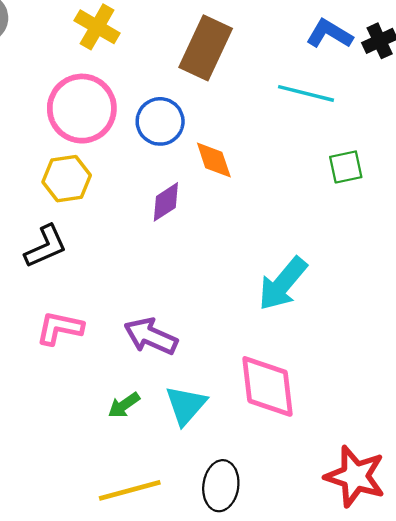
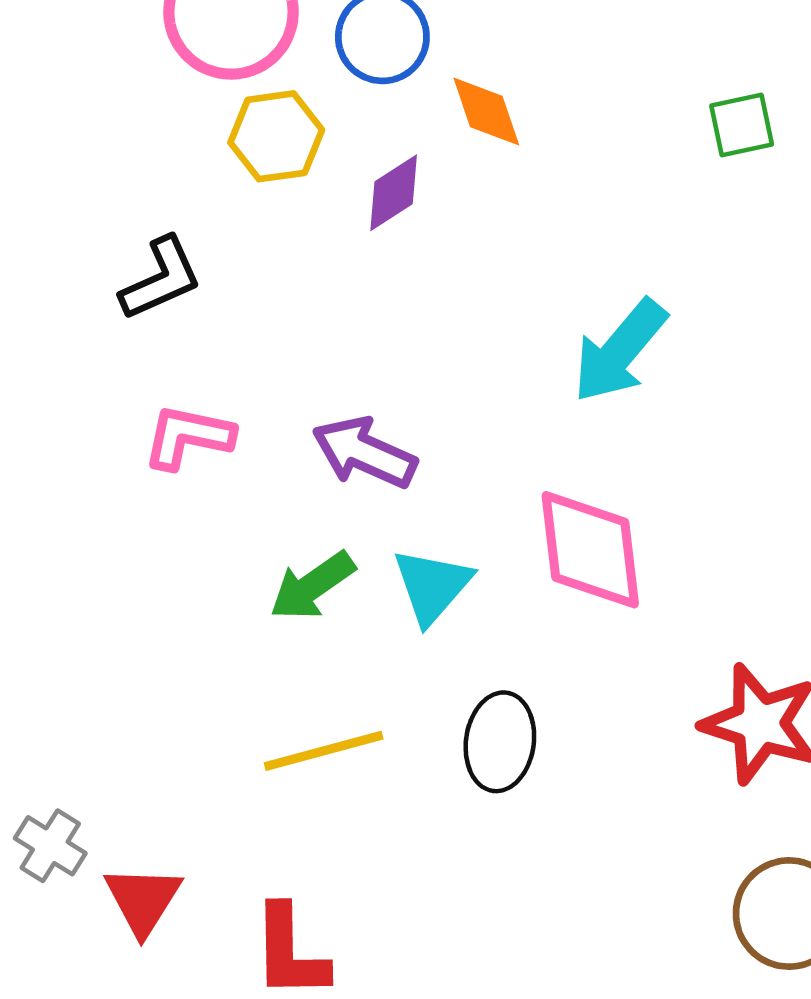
yellow hexagon: (67, 179) -> (276, 136), moved
green arrow: (124, 405) -> (312, 586), size x1.4

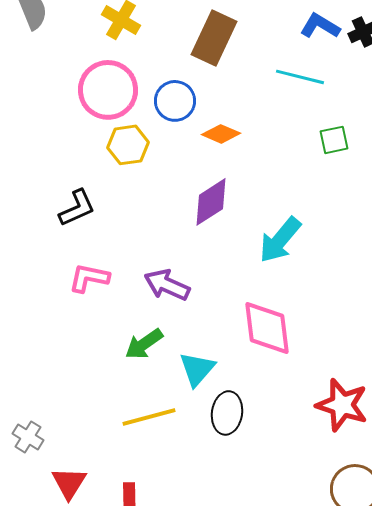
orange diamond: (486, 111) -> (221, 134), turned -48
purple diamond: (394, 193) -> (211, 202), moved, size x1.4
cyan triangle: (432, 586) -> (197, 369), moved
gray cross: (50, 846) -> (28, 437), moved

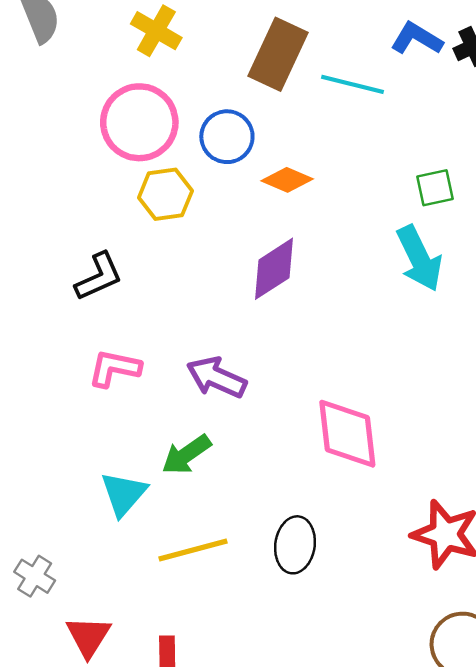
cyan line: (300, 77) -> (353, 84), moved
cyan arrow: (280, 240) -> (419, 258), moved, turned -66
cyan triangle: (197, 369) -> (124, 494), moved

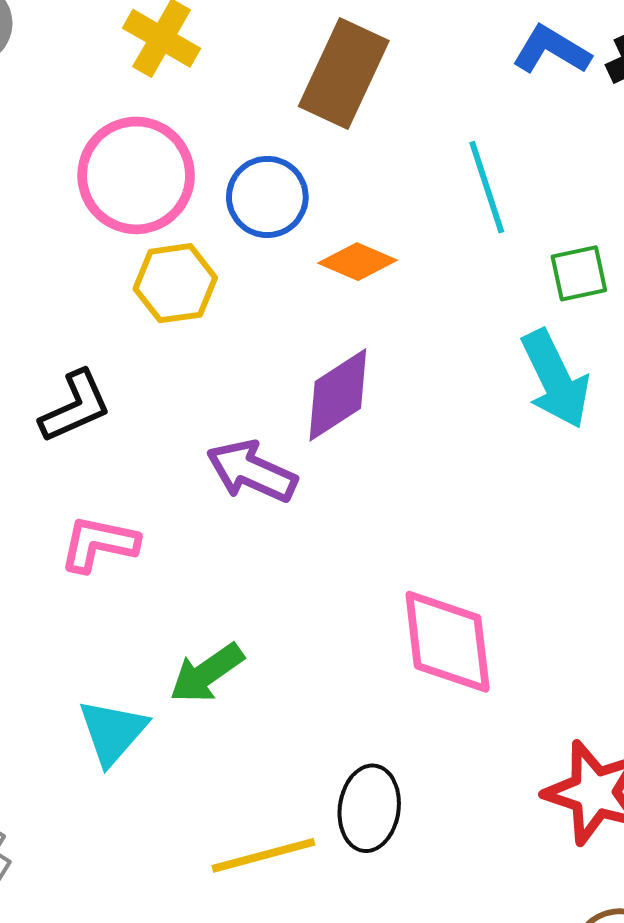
cyan line: (353, 84) -> (487, 187), moved, turned 58
purple arrow: (217, 377) -> (252, 471), moved
yellow line: (193, 550) -> (263, 855), moved

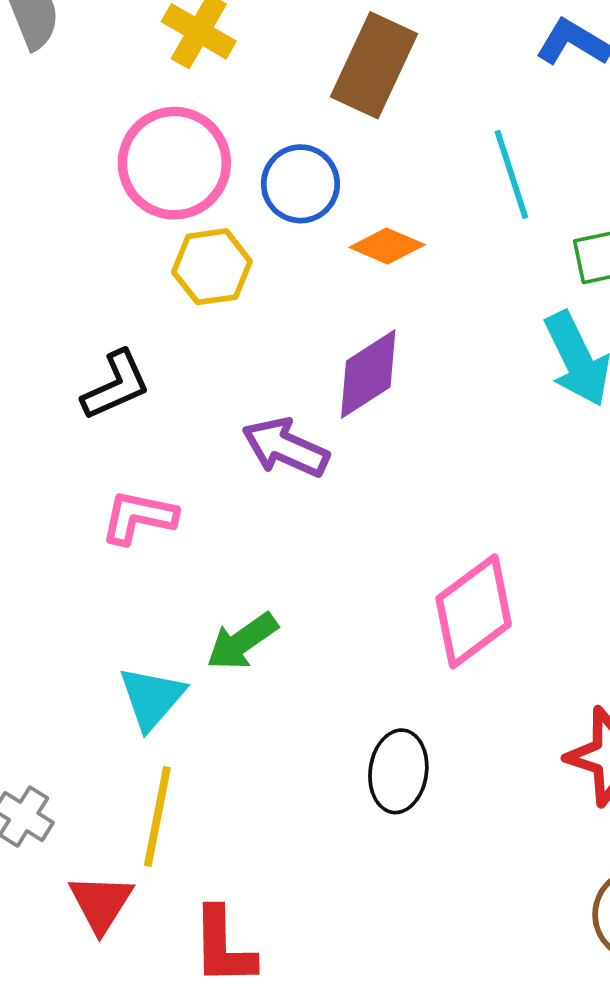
pink diamond: (448, 642) -> (474, 611), turned 60
yellow line: (263, 855) -> (157, 817), moved, turned -64

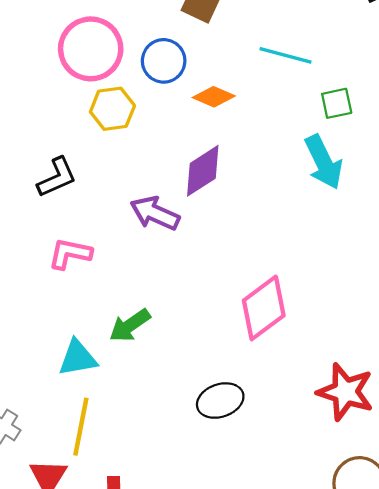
cyan line: (511, 174) -> (286, 55), turned -57
cyan triangle: (152, 698) -> (78, 358), turned 39
black ellipse: (398, 771) -> (220, 401), turned 63

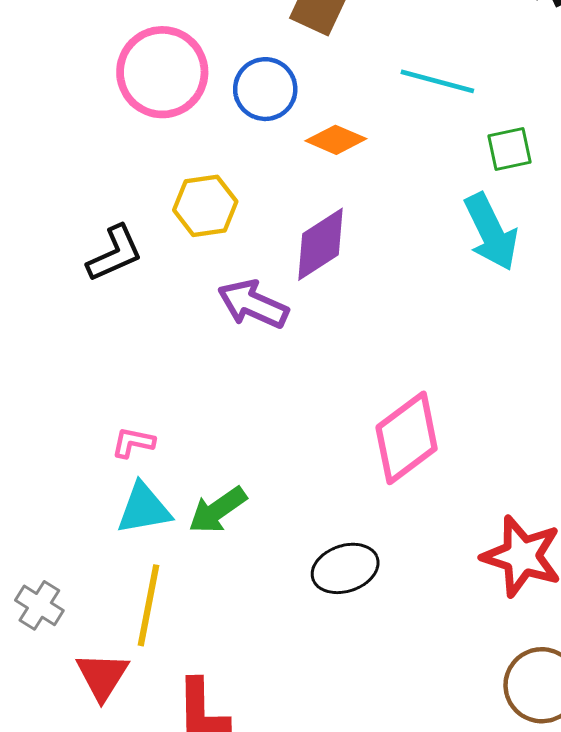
yellow hexagon: (112, 109) -> (205, 206), moved
pink L-shape: (70, 254) -> (133, 442), moved, size x0.7
green arrow: (130, 325) -> (218, 510), moved

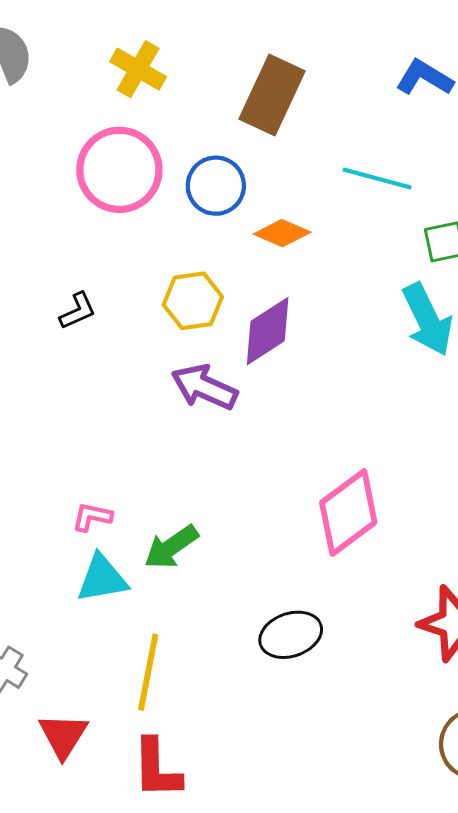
yellow hexagon: (205, 206) -> (193, 301), moved
black L-shape: (115, 253) -> (78, 311), moved, size x0.7
green arrow: (218, 510) -> (171, 547), moved
yellow line: (148, 605) -> (148, 672), moved

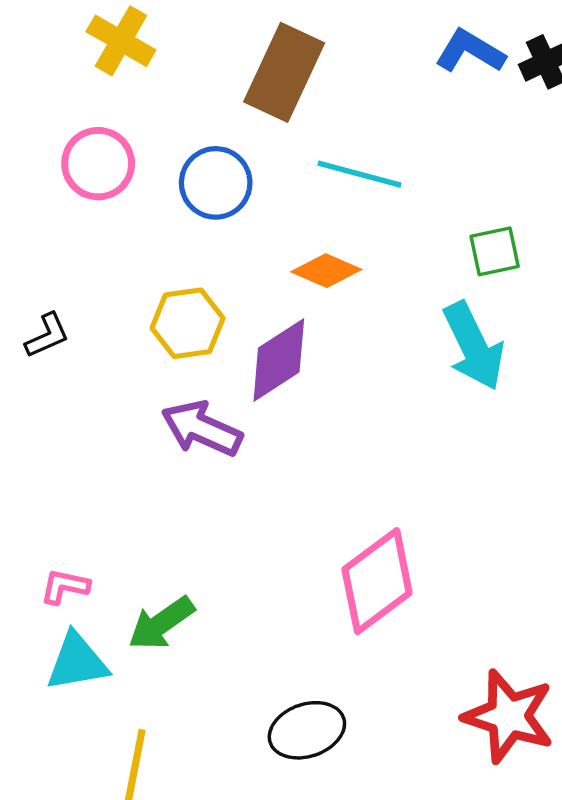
pink circle: (119, 170) -> (98, 164), size x0.7
cyan line: (377, 178) -> (360, 174), moved
orange diamond: (282, 233) -> (326, 271), moved

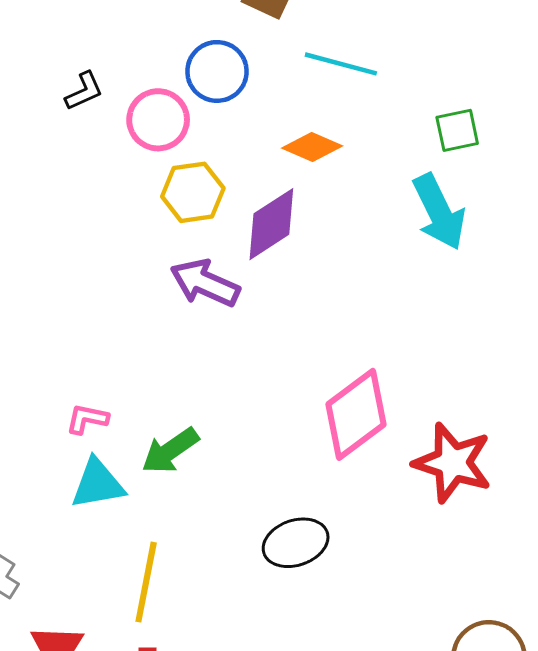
pink circle: (98, 164) -> (158, 120), moved
black L-shape: (47, 336) -> (84, 91), moved
red star: (509, 716) -> (453, 463), moved

